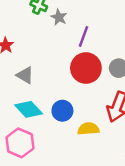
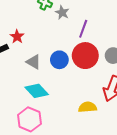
blue circle: (62, 111) -> (59, 60), moved

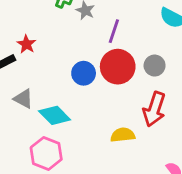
gray triangle: (34, 62) -> (23, 99), moved

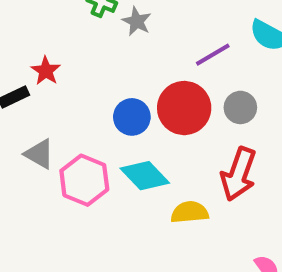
purple line: (114, 31) -> (213, 55), moved, turned 40
cyan diamond: (55, 115) -> (145, 176), moved
pink hexagon: (46, 153) -> (84, 180), moved

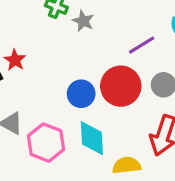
cyan diamond: (145, 176) -> (92, 138), turned 42

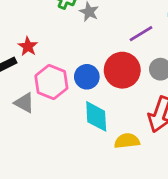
pink hexagon: (46, 143) -> (51, 82), moved

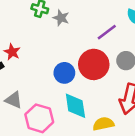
pink hexagon: (51, 82) -> (39, 118), moved

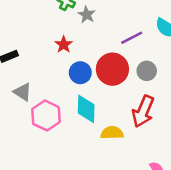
red star: (12, 52) -> (64, 44), moved

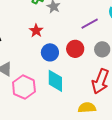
red circle: (112, 69) -> (75, 49), size x0.7
yellow semicircle: (112, 133) -> (87, 108), moved

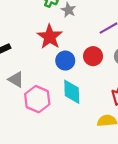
red star: (36, 31) -> (50, 37), size x1.6

